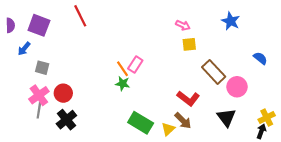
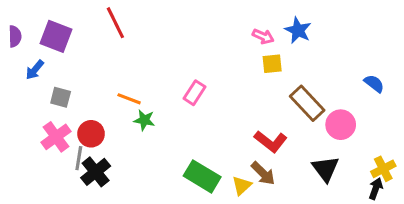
blue star: (231, 21) -> (298, 30), moved
orange line: (123, 69) -> (129, 99), moved, turned -35
green star: (123, 84) -> (144, 120), moved
gray line: (39, 110) -> (79, 158), moved

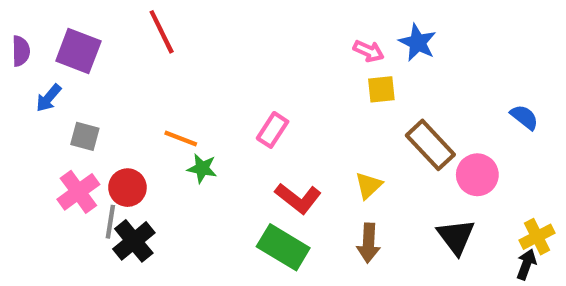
red L-shape: (271, 141) -> (298, 198), moved
brown arrow: (263, 173) -> (369, 243), turned 48
yellow triangle: (242, 186) -> (369, 185), moved

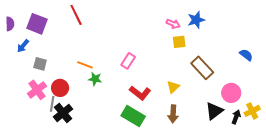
blue star: (418, 43) -> (196, 20), turned 30
pink circle: (477, 175) -> (231, 93), moved
black triangle: (456, 237) -> (214, 111), turned 30
black arrow: (526, 264) -> (236, 117), moved

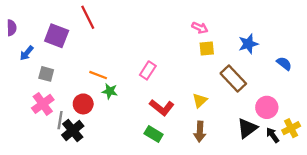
blue star: (196, 20) -> (248, 44), moved
purple square: (37, 24) -> (57, 36), moved
red circle: (60, 88) -> (83, 104), moved
green rectangle: (133, 116) -> (154, 134), size x0.7
black arrow: (236, 117) -> (273, 135), turned -56

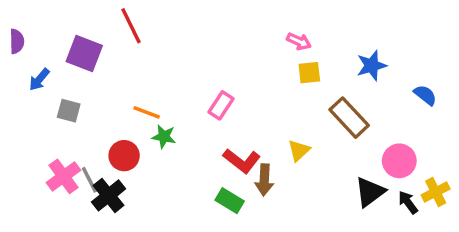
pink cross: (43, 104) -> (63, 176), moved
gray line: (60, 120) -> (89, 180), turned -36
brown arrow: (200, 132) -> (264, 180), moved

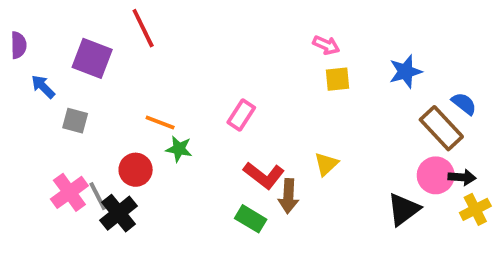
blue arrow: (39, 79) -> (43, 87), turned 95
brown rectangle: (349, 118) -> (441, 128), moved
black arrow: (408, 202) -> (462, 177), moved, turned 130

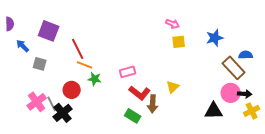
red line: (143, 28) -> (78, 49), moved
blue semicircle: (464, 104) -> (246, 55), turned -40
pink rectangle: (241, 115) -> (128, 72), moved, turned 42
black triangle: (404, 209) -> (214, 111), turned 36

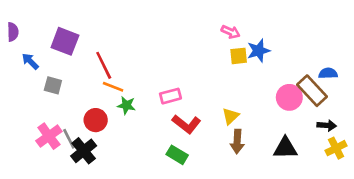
blue star: (215, 38) -> (259, 51), moved
pink circle: (231, 93) -> (289, 97), moved
brown arrow: (153, 104) -> (237, 141), moved

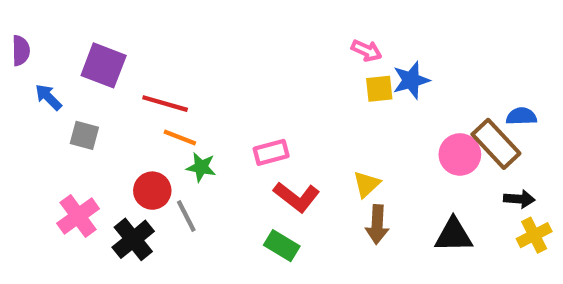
red line: (104, 65) -> (165, 104), turned -48
gray line: (69, 139) -> (186, 216), moved

